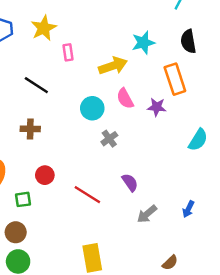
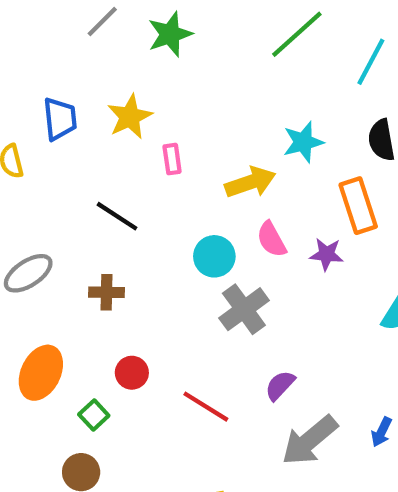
gray cross: (109, 139) -> (244, 309), size x1.6
purple semicircle: (130, 182) -> (280, 385), turned -102
green square: (23, 199) -> (94, 415), turned -35
gray arrow: (147, 214) -> (310, 440), size x1.6

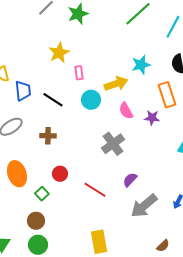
blue trapezoid: (60, 119) -> (23, 91), moved
cyan circle: (214, 256) -> (91, 100), moved
orange ellipse: (41, 373) -> (17, 174), turned -45

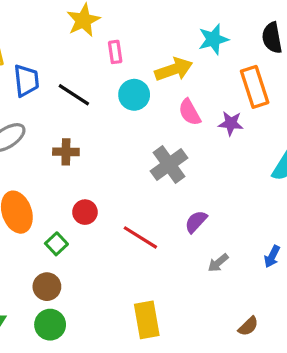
gray arrow: (144, 206) -> (218, 263), size x0.5

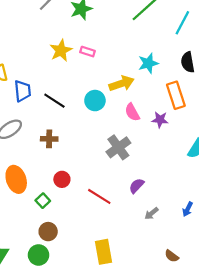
pink rectangle: (115, 52) -> (88, 52), moved, turned -64
brown circle: (47, 287) -> (48, 232), moved
brown semicircle: (248, 326) -> (172, 256), turned 80

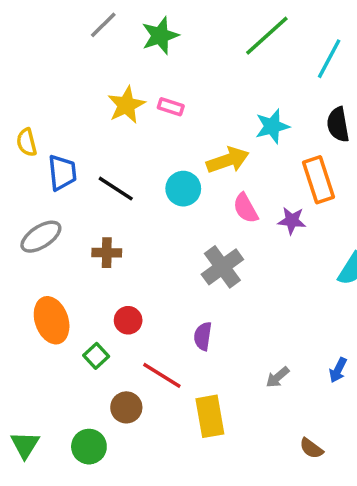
purple semicircle: (137, 186) -> (203, 336), moved, turned -35
red line: (99, 196) -> (162, 375), moved
brown circle: (48, 232) -> (126, 407), moved
yellow rectangle: (103, 252) -> (210, 416), moved

